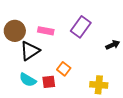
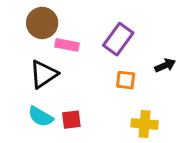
brown circle: (15, 31) -> (42, 23), moved
orange square: (64, 69) -> (126, 80), moved, turned -32

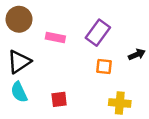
brown circle: (42, 23) -> (19, 19), moved
black triangle: (44, 74) -> (19, 62), moved
cyan semicircle: (41, 117) -> (19, 92), moved, turned 35

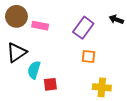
pink rectangle: (55, 37) -> (40, 26), moved
black arrow: (137, 54) -> (116, 19), moved, turned -136
cyan semicircle: (19, 92) -> (34, 70), moved, turned 42

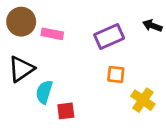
purple rectangle: (83, 28) -> (109, 37), turned 30
yellow cross: (102, 87) -> (143, 100), moved, turned 30

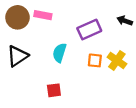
pink rectangle: (52, 34) -> (43, 15), moved
cyan semicircle: (44, 92) -> (59, 53), moved
yellow cross: (143, 100) -> (117, 60), moved

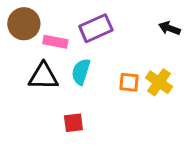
pink rectangle: (43, 15) -> (55, 42), moved
purple rectangle: (89, 30) -> (96, 28), moved
black triangle: (17, 56) -> (43, 76), moved, turned 35

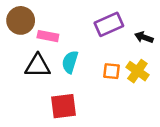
purple rectangle: (96, 28) -> (109, 24), moved
black arrow: (169, 28) -> (144, 37), moved
red square: (73, 123) -> (63, 106), size x1.5

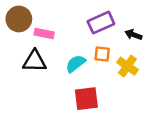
cyan semicircle: (70, 62) -> (76, 64), moved, turned 35
orange square: (112, 71) -> (102, 54), moved
red square: (63, 106) -> (86, 99), moved

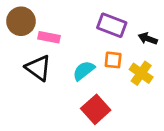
purple rectangle: (101, 23) -> (112, 25), turned 45
black triangle: (35, 61) -> (38, 68), turned 35
red square: (86, 99) -> (96, 109), turned -35

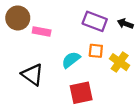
black arrow: (148, 39) -> (125, 24), moved
black triangle: (38, 68) -> (32, 75), moved
red square: (96, 109) -> (81, 93), turned 30

